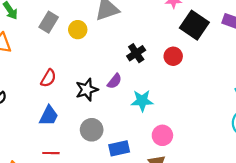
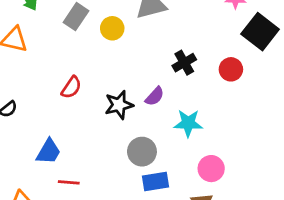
blue trapezoid: (49, 116) -> (49, 152), moved
gray circle: (92, 130) -> (142, 152), moved

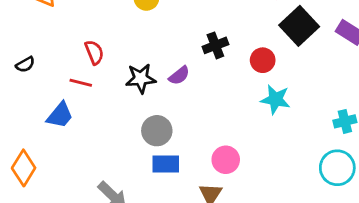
red semicircle: (71, 87) -> (94, 52), turned -65
cyan star: (188, 123) -> (275, 99), moved
red line: (69, 182) -> (81, 83), moved

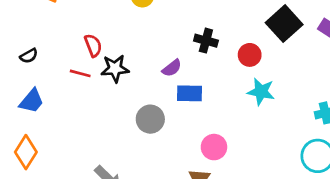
black cross: (215, 45) -> (206, 41), turned 35
black star: (141, 78) -> (115, 68), moved
blue trapezoid: (60, 115) -> (32, 101), moved
blue rectangle: (166, 164) -> (190, 93), moved

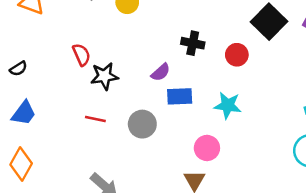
red line: (80, 73) -> (95, 119), moved
cyan star: (261, 92) -> (228, 105), moved

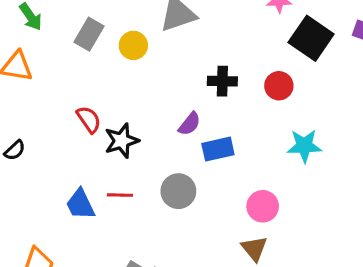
cyan star: (228, 105) -> (304, 146), moved
blue trapezoid: (24, 113) -> (80, 204), moved, turned 128

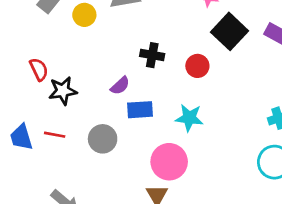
cyan star: (304, 146) -> (189, 118), moved
pink circle: (263, 206) -> (169, 162), size x1.4

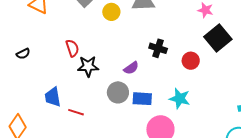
blue rectangle: (140, 110) -> (142, 99), moved
red line: (55, 135) -> (76, 112), moved
gray circle: (103, 139) -> (118, 92), moved

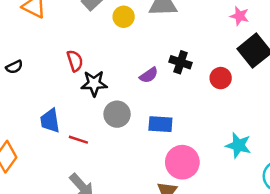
purple semicircle: (131, 68) -> (149, 75), moved
gray circle: (118, 92) -> (117, 114), moved
cyan star: (180, 99) -> (238, 145), moved

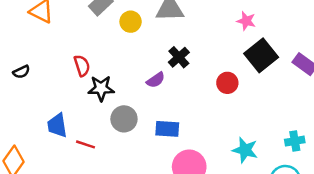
black cross: (181, 62) -> (179, 57), moved, turned 30

